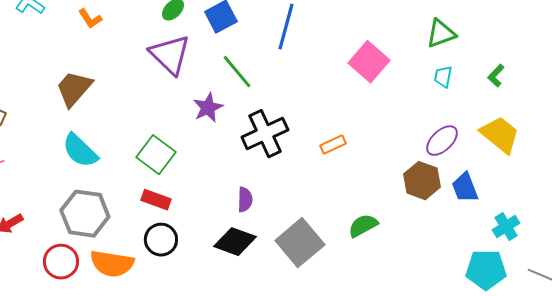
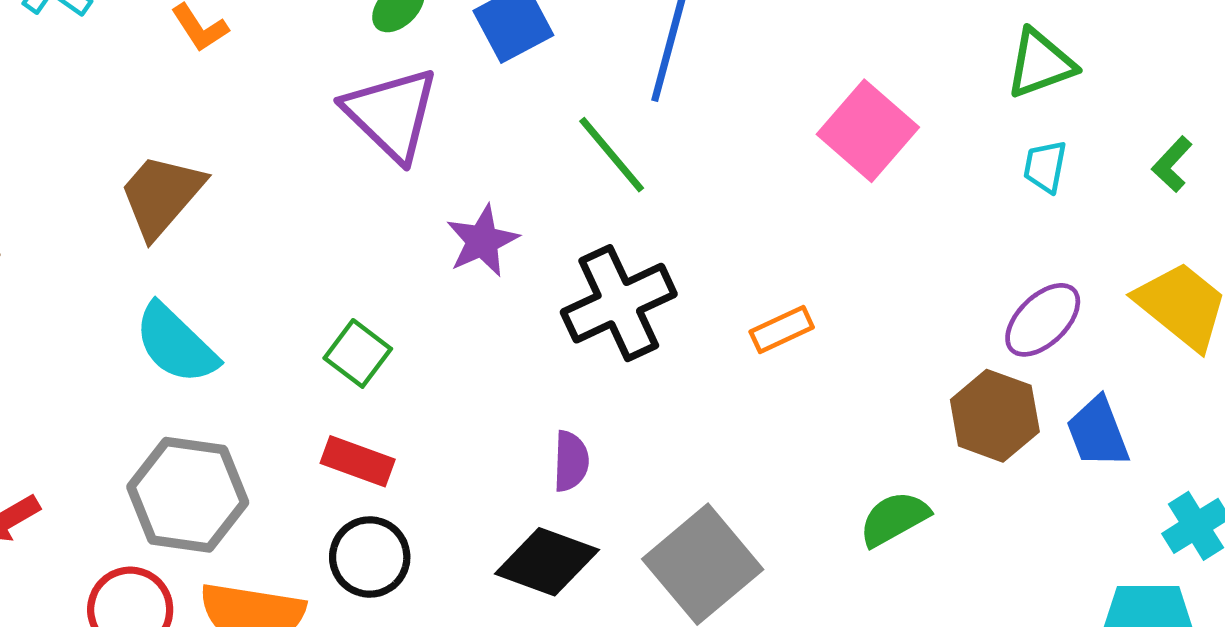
green line: (237, 72) -> (612, 155), moved
green square: (156, 155) -> (358, 353), size x0.7
green semicircle: (363, 226) -> (894, 519), moved

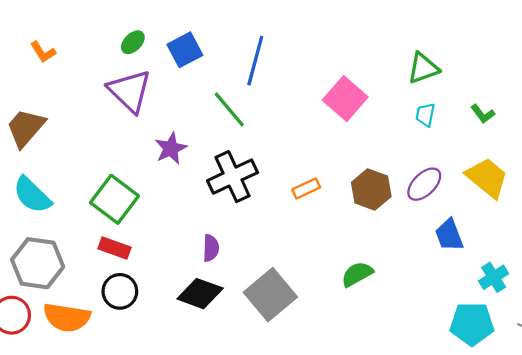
green L-shape: (1172, 164) -> (483, 114), turned -80
green square: (358, 353) -> (114, 199), size x1.6
brown hexagon: (995, 416) -> (371, 190), moved

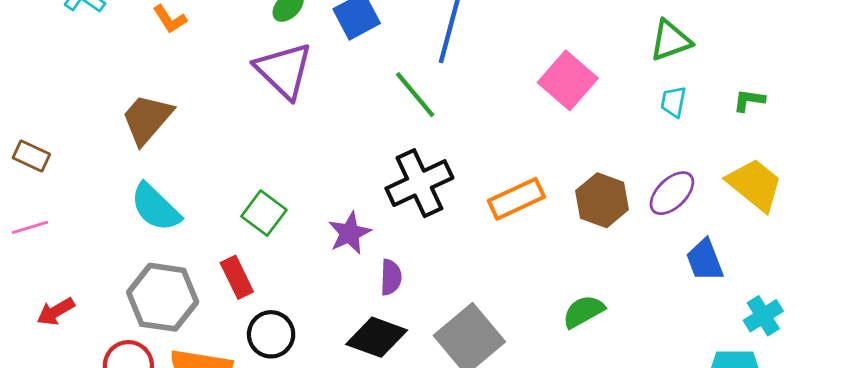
green L-shape: (483, 114) -> (749, 100), turned 135
purple star: (171, 148) -> (350, 233), moved
orange rectangle: (306, 188) -> (516, 199), size x1.5
green square: (114, 199) -> (264, 213), size x0.7
red rectangle: (114, 248) -> (237, 277), moved, turned 44

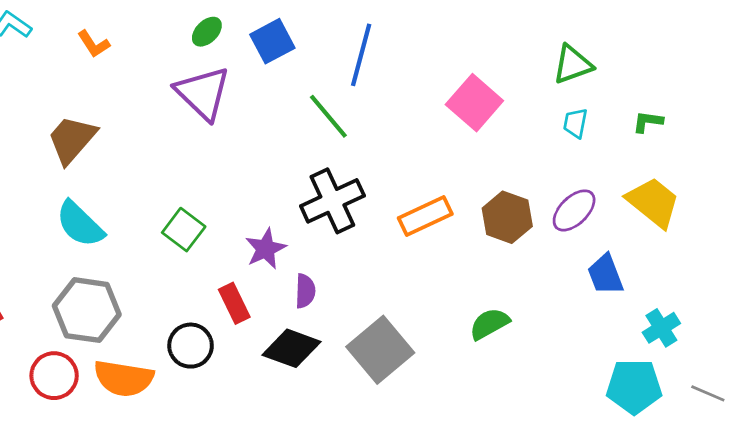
red rectangle: (237, 277) -> (234, 303), moved

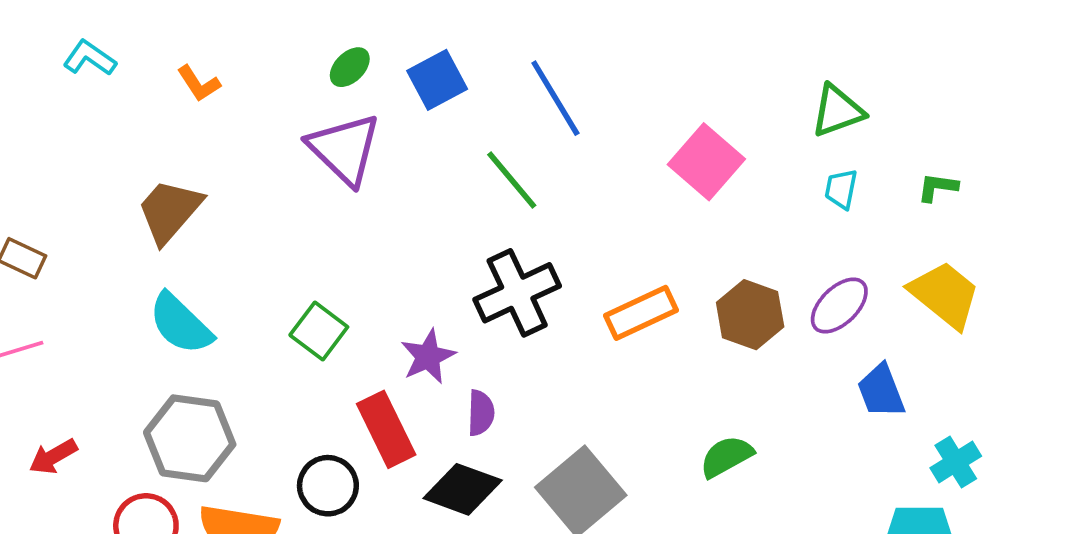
blue line: (361, 55) -> (555, 98), turned -46
red rectangle: (234, 303) -> (386, 429), size x1.4

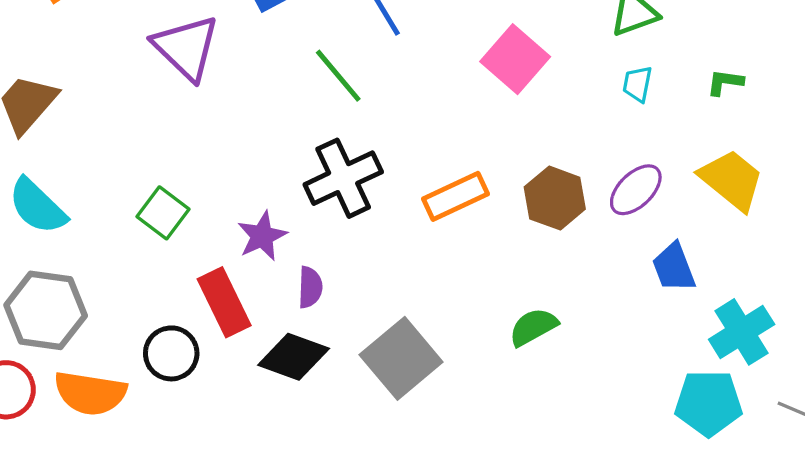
cyan cross: (956, 462) -> (742, 332), size x1.4

